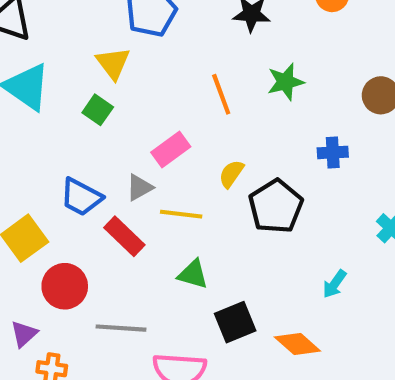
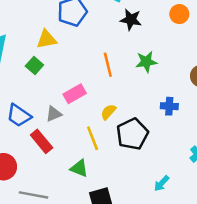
yellow triangle: (113, 63) -> (47, 39), turned 50
yellow line: (181, 214) -> (93, 138), moved, turned 55

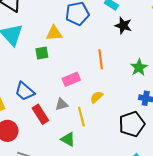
green star: (146, 62) -> (139, 67), moved, turned -30
green square: (34, 66) -> (42, 53), turned 32
gray triangle: (54, 114) -> (62, 104), moved
black pentagon: (132, 134) -> (132, 124), moved

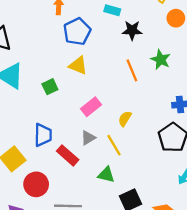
yellow triangle: (54, 33) -> (78, 65), moved, turned 42
orange line: (101, 59) -> (132, 70), moved
green star: (139, 67) -> (161, 60), moved
blue trapezoid: (25, 91) -> (43, 135), turned -115

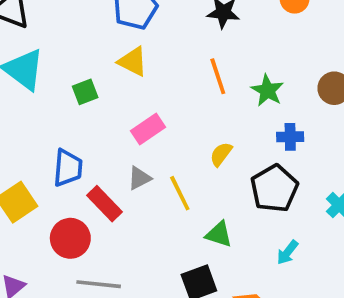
green star: (161, 60) -> (267, 90), moved
yellow semicircle: (125, 119) -> (221, 154), moved
green triangle: (106, 175) -> (219, 234), moved
red circle: (36, 184) -> (70, 238), moved

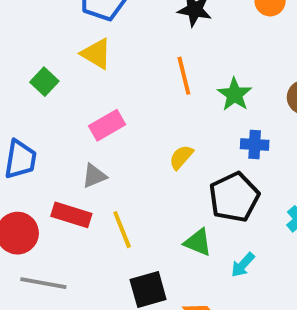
green square: (85, 92) -> (44, 82), turned -30
yellow line: (180, 193) -> (122, 230), moved
red rectangle: (104, 204) -> (71, 215), moved, turned -33
green triangle: (219, 234) -> (198, 242), moved

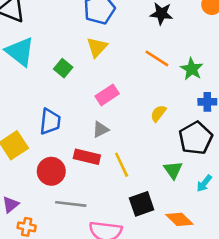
yellow triangle: (96, 54) -> (97, 47), turned 45
orange line: (184, 76) -> (157, 58), turned -40
green triangle: (198, 242) -> (173, 170), turned 36

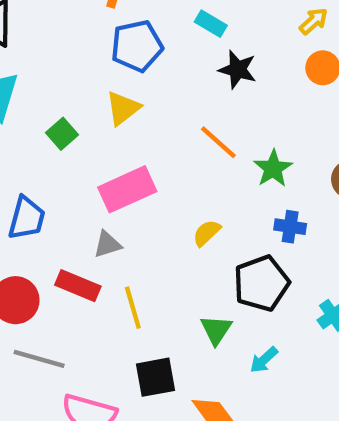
pink rectangle: (107, 95) -> (127, 189), size x1.4

